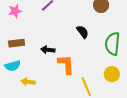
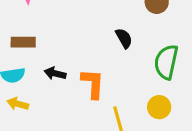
black arrow: (48, 50) -> (55, 73), moved
yellow arrow: (28, 82) -> (18, 104), moved

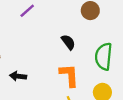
orange L-shape: (93, 84) -> (69, 75), moved

